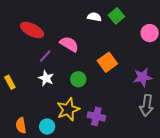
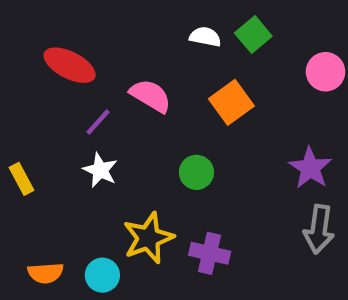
orange square: (107, 62) -> (231, 102), moved
purple star: (143, 77) -> (310, 168), turned -30
green circle: (78, 79) -> (196, 172), moved
orange semicircle: (21, 125) -> (46, 273), turned -84

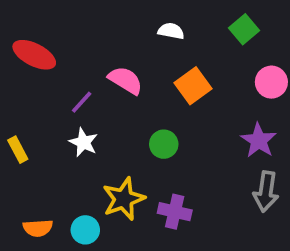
green square: (253, 35) -> (244, 29), moved
red ellipse: (70, 65) -> (34, 55), moved
pink circle: (326, 72) -> (271, 82), moved

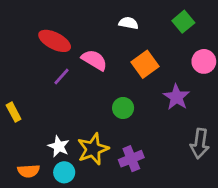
red ellipse: (34, 55) -> (55, 41), moved
purple star: (259, 140) -> (176, 97), moved
white star: (83, 142) -> (59, 146), moved
purple cross: (175, 212) -> (131, 159), turned -35

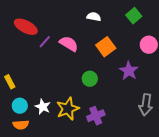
red ellipse: (55, 41) -> (26, 27), moved
purple line: (61, 76) -> (45, 42), moved
cyan circle: (64, 172) -> (20, 106), moved

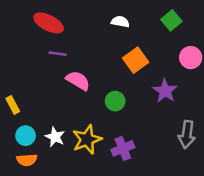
red ellipse: (26, 27) -> (49, 23), moved
purple line: (45, 42) -> (58, 54), turned 56
pink semicircle: (69, 44) -> (78, 81), moved

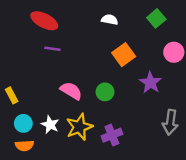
pink semicircle: (78, 81) -> (71, 91), moved

